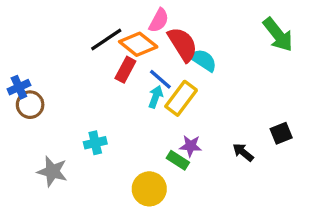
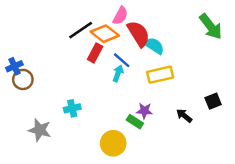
yellow rectangle: (181, 98) -> (160, 75), moved, turned 40

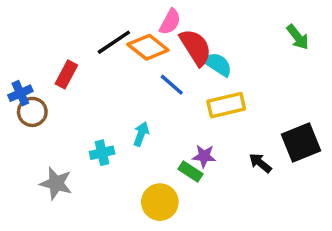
green arrow: (211, 26) -> (298, 37), size x0.7
red rectangle: (95, 53) -> (66, 74), moved
cyan arrow: (118, 73) -> (141, 134), moved
black square: (213, 101) -> (301, 143), size x1.6

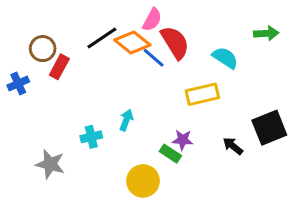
green arrow: (298, 37) -> (266, 33), turned -55
cyan semicircle: (218, 64) -> (225, 58), moved
blue line: (172, 85) -> (154, 58), moved
brown circle: (32, 112) -> (43, 49), moved

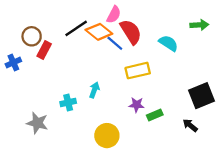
yellow rectangle: (202, 94) -> (138, 71), moved
black arrow: (233, 146) -> (190, 125), moved
green rectangle: (170, 154) -> (155, 115), moved, turned -56

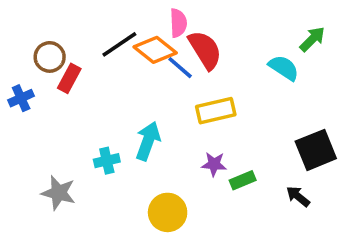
pink semicircle: (114, 15) -> (178, 23), turned -30
green arrow: (199, 25) -> (312, 39), turned -42
cyan semicircle: (168, 43) -> (284, 68), moved
cyan arrow: (94, 90) -> (148, 141), size x1.5

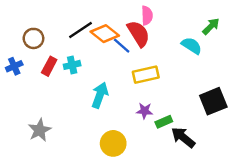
pink semicircle: (178, 23) -> (147, 15), moved
red rectangle: (69, 78) -> (49, 66), moved
cyan cross: (107, 161) -> (72, 65), moved
gray star: (59, 193) -> (40, 130), turned 30
black arrow: (298, 196) -> (183, 137), moved, size x1.5

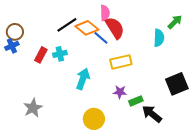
pink semicircle: (147, 15) -> (105, 13), moved
brown circle: (33, 38) -> (15, 32), moved
cyan semicircle: (192, 46) -> (159, 38), turned 60
blue cross: (14, 66) -> (12, 46), moved

